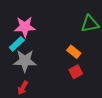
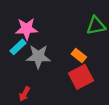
gray star: (25, 61) -> (38, 57), moved
red square: (76, 72) -> (81, 77), size x1.6

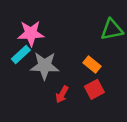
red square: (81, 77) -> (94, 89), size x0.7
red arrow: (24, 94) -> (62, 94), moved

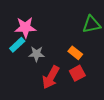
gray star: (45, 66) -> (37, 54), size x0.7
red arrow: (62, 94) -> (51, 77), size x1.6

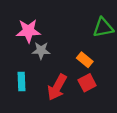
cyan rectangle: (17, 45) -> (21, 82), moved, turned -49
gray star: (37, 54) -> (41, 51), moved

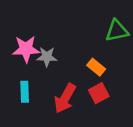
pink star: (28, 31) -> (26, 49), moved

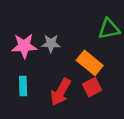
gray star: (47, 57) -> (51, 44), moved
orange rectangle: (96, 67) -> (90, 63), size x1.5

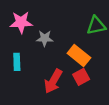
pink star: (24, 46) -> (21, 22), moved
cyan rectangle: (23, 86) -> (17, 62), moved

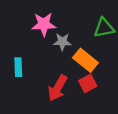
pink star: (21, 22) -> (44, 24), moved
gray star: (45, 38) -> (62, 42), moved

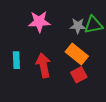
gray star: (62, 42) -> (78, 26), moved
red arrow: (58, 88) -> (43, 65), moved, turned 140

